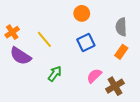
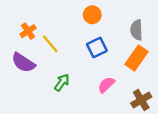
orange cross: (12, 32) -> (28, 31), moved
orange rectangle: (121, 52) -> (137, 58), size x1.5
brown cross: (115, 86) -> (141, 100), moved

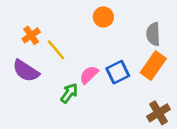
blue square: (97, 47) -> (118, 72), moved
pink semicircle: (106, 85) -> (89, 75), moved

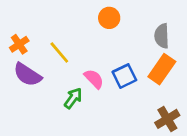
orange cross: (31, 35) -> (19, 44), moved
pink semicircle: (89, 75) -> (94, 79), turned 90

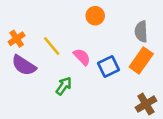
pink semicircle: (94, 79) -> (82, 57), moved

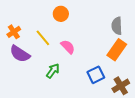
orange circle: (95, 16) -> (61, 14), moved
blue square: (108, 67) -> (96, 75), moved

